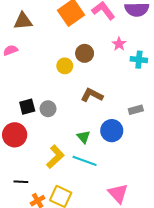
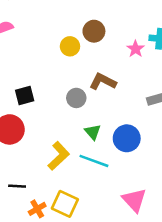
pink star: (119, 44) -> (136, 49), moved
gray circle: (48, 109) -> (76, 98), moved
blue circle: (112, 131) -> (127, 138), moved

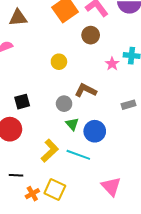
brown circle: (94, 31) -> (91, 35), moved
green triangle: (93, 132) -> (72, 124), moved
blue circle: (127, 138) -> (95, 131), moved

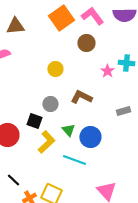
black square: (22, 102) -> (34, 121), moved, turned 35
gray circle: (64, 104) -> (50, 104), moved
yellow L-shape: (50, 151) -> (46, 142), moved
black line: (16, 175) -> (13, 180), turned 40

